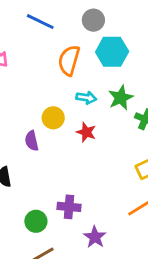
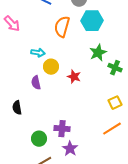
cyan arrow: (86, 98) -> (38, 53), moved
purple star: (95, 237) -> (70, 149), moved

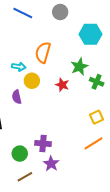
cyan hexagon: (92, 21) -> (90, 34), moved
orange semicircle: (62, 27) -> (43, 52), moved
red star: (74, 77) -> (62, 85), moved

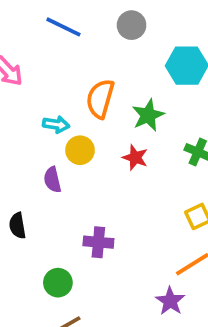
green star: (79, 67) -> (148, 115), moved
purple cross: (43, 143) -> (98, 242), moved
purple star: (51, 164) -> (170, 301), moved

